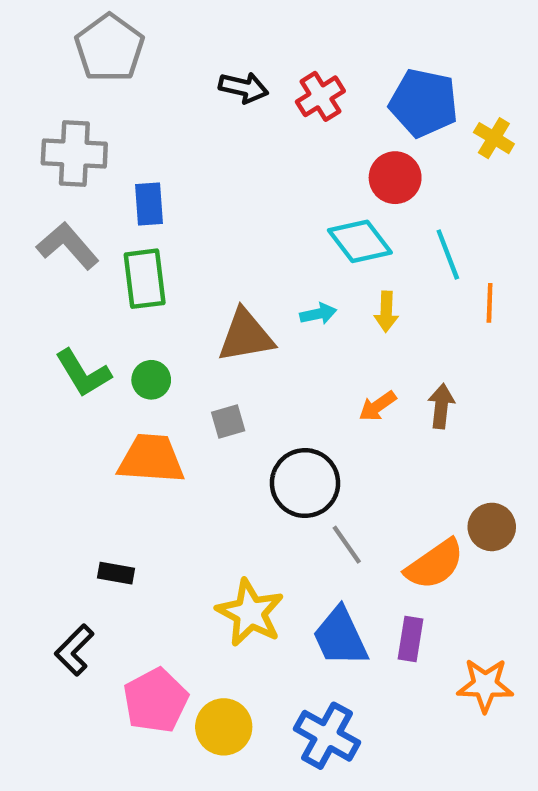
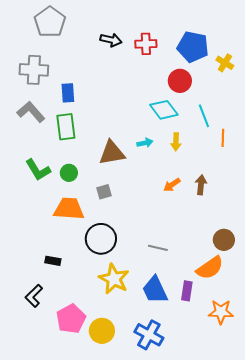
red cross: (320, 96) -> (146, 44), turned 30
black circle: (305, 483) -> (101, 239), moved
gray line: (347, 545) -> (158, 248), turned -42
orange semicircle: (435, 564) -> (210, 268), moved

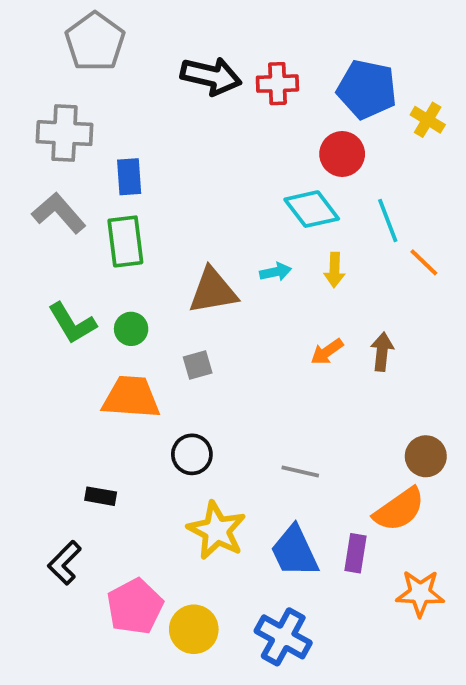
black arrow: (111, 40) -> (211, 76), size x1.4
orange line: (223, 138) -> (424, 262), turned -48
black circle: (101, 239) -> (192, 454), size x0.7

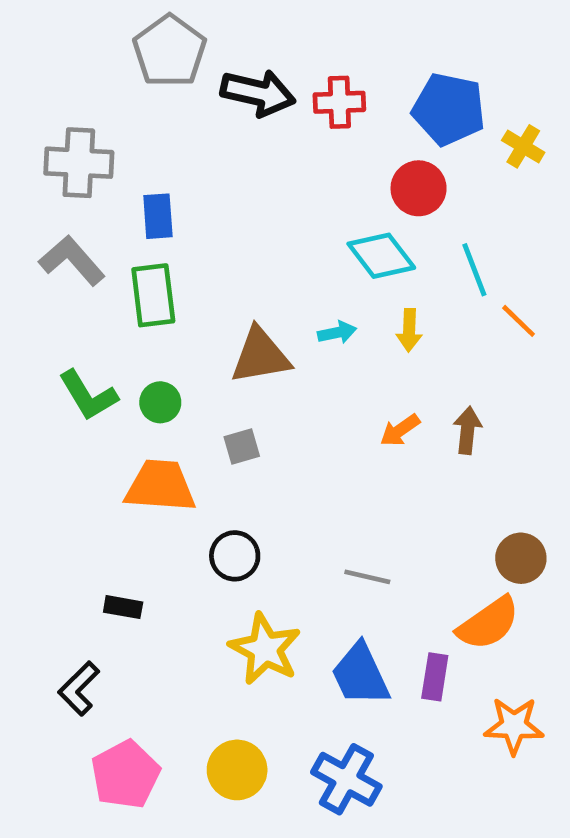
gray pentagon: (95, 42) -> (170, 51), moved
pink pentagon: (135, 606) -> (125, 775), moved

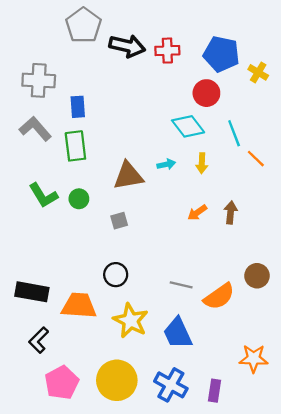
orange trapezoid: (160, 486) -> (79, 306), moved
black rectangle: (123, 607) -> (32, 292), moved, size x1.8
orange semicircle: (488, 623) -> (219, 296), moved
purple rectangle: (435, 677) -> (214, 391), moved
yellow circle: (237, 770) -> (117, 380), size x1.4

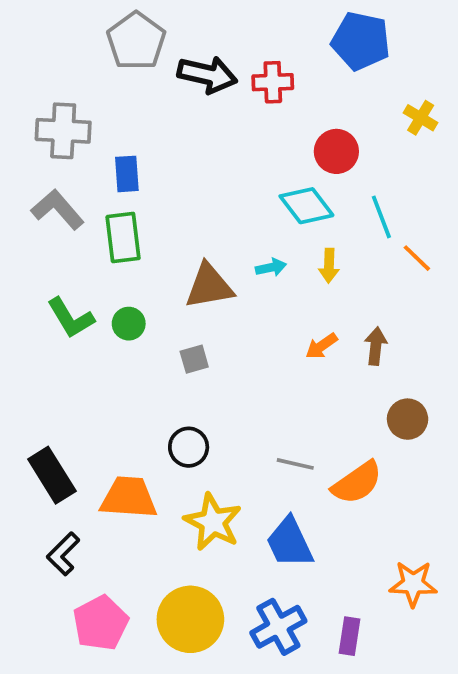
blue pentagon: (221, 54) -> (361, 41), moved
brown circle: (257, 276) -> (408, 419), moved
black rectangle: (32, 292) -> (52, 475), turned 48
blue cross: (171, 385) -> (278, 627), turned 32

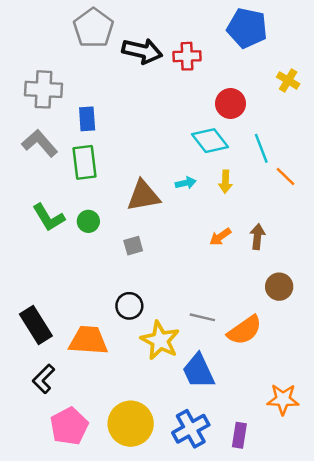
yellow star: (213, 522) -> (160, 340), moved

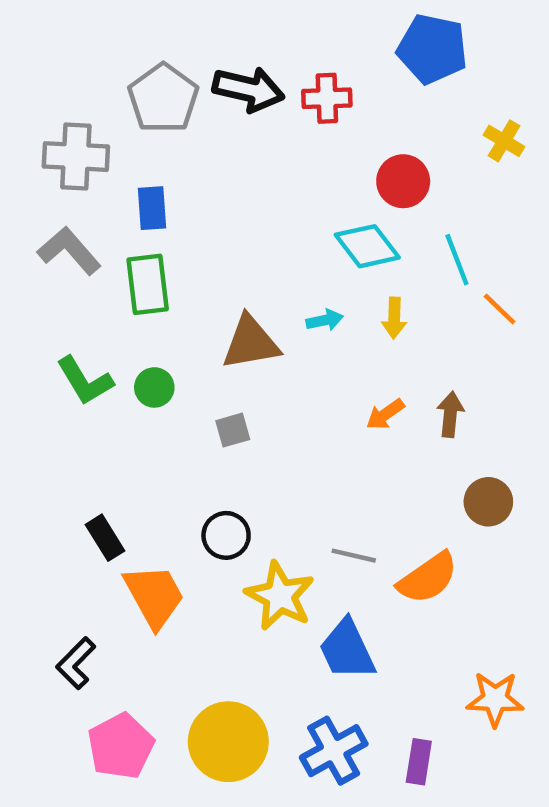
gray pentagon: (93, 28) -> (163, 98), moved
black rectangle: (36, 325) -> (105, 538), moved, size x0.7
orange trapezoid: (88, 340) -> (154, 596), turned 57

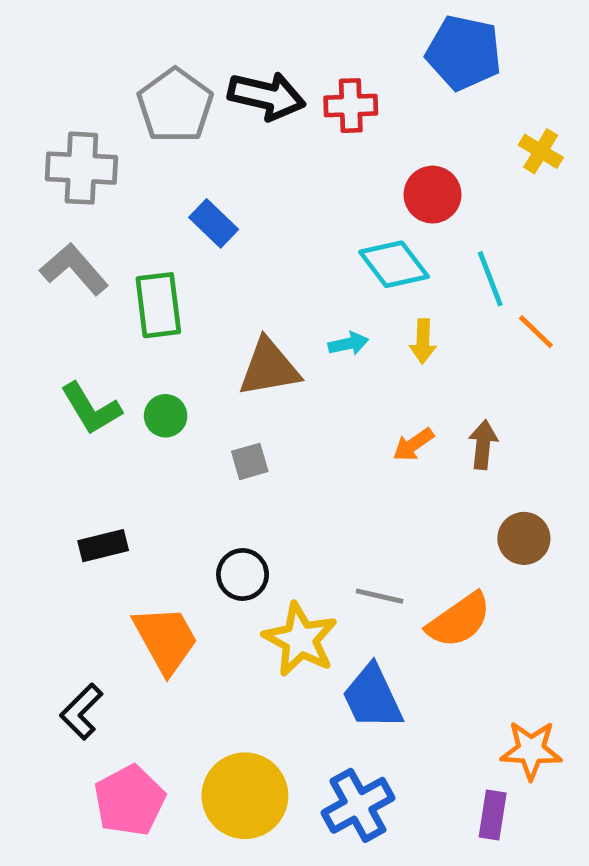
blue rectangle: (152, 208) -> (214, 223), moved, turned -42
black rectangle: (105, 538) -> (103, 546), moved, turned -72
purple rectangle: (419, 762) -> (493, 815), moved

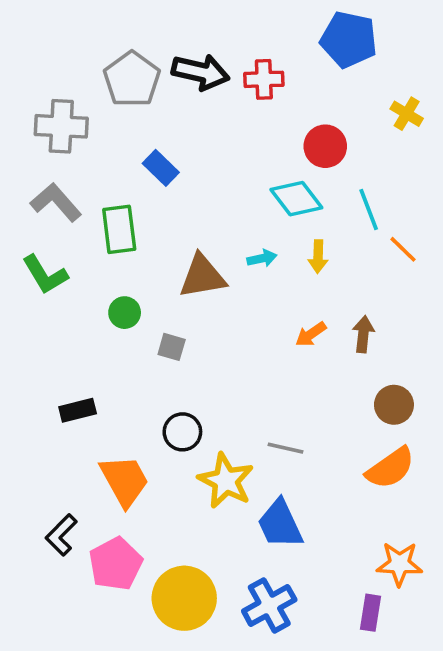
green L-shape: (91, 409) -> (45, 275), moved
gray square: (250, 461) -> (172, 347), moved, turned 32
orange semicircle: (459, 620) -> (390, 468), moved
pink pentagon: (130, 801) -> (116, 564), moved

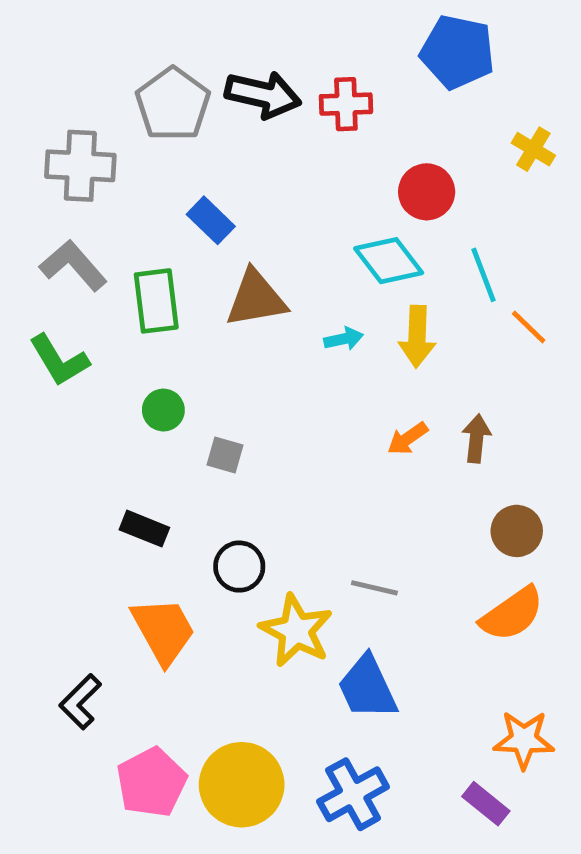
yellow arrow: (318, 257) -> (417, 337), size x1.4
brown triangle: (202, 276) -> (256, 299), moved
black rectangle: (78, 410) -> (144, 529), moved, turned 36
pink pentagon: (116, 564) -> (152, 782), moved
purple rectangle: (370, 613) -> (486, 804), turned -60

